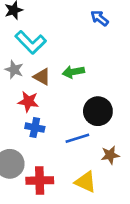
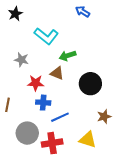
cyan L-shape: (31, 42) -> (46, 36), moved
brown triangle: (42, 77) -> (57, 73), moved
blue line: (77, 138) -> (60, 117), moved

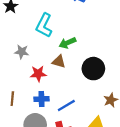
cyan L-shape: (46, 36) -> (44, 25), turned 85
blue cross: (43, 103) -> (42, 99), moved

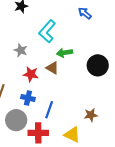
black circle: (93, 69) -> (98, 65), moved
blue line: (66, 105) -> (49, 110), turned -54

